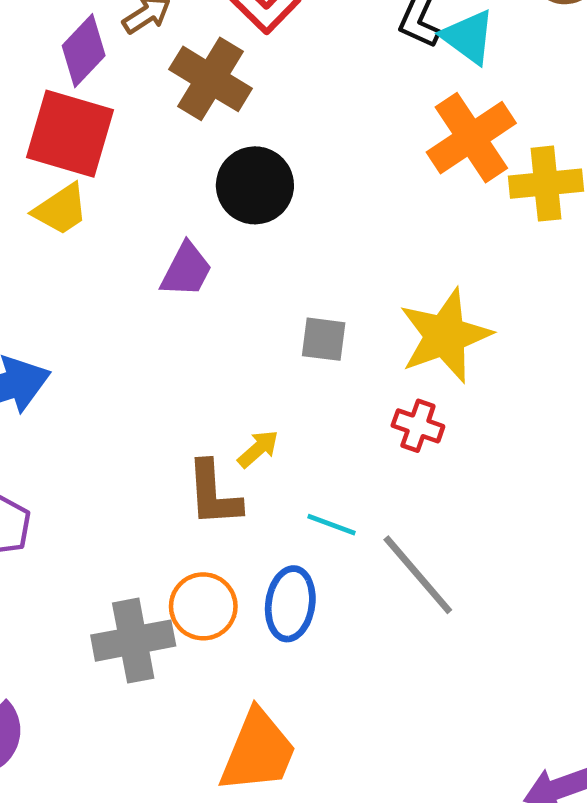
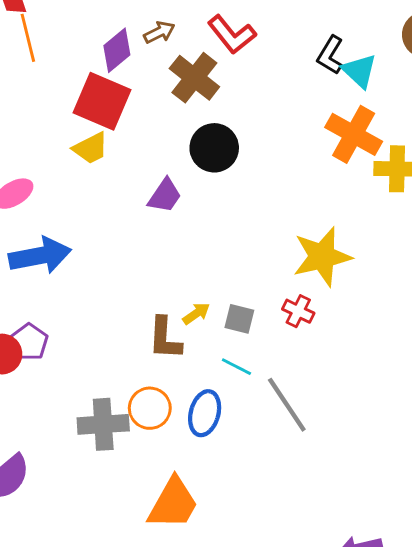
orange cross: (471, 138) -> (354, 134), turned -34
gray square: (324, 339) -> (239, 319), moved

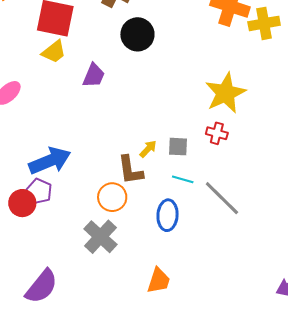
purple trapezoid: (165, 196) -> (94, 75), moved
blue arrow: (40, 256) -> (50, 161), moved
orange circle: (150, 408) -> (112, 197), moved
gray cross: (103, 424) -> (100, 237), turned -32
orange trapezoid: (173, 503) -> (159, 281), size x0.7

